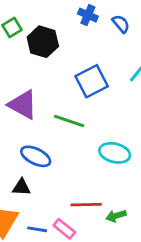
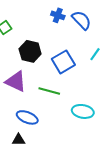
blue semicircle: (121, 24) -> (81, 20), size x1.5
black hexagon: (43, 42) -> (30, 51), moved

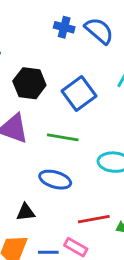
blue ellipse: (27, 117) -> (55, 180), moved

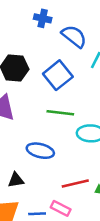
blue semicircle: (99, 31) -> (74, 36), moved
green line: (63, 137) -> (60, 113), moved

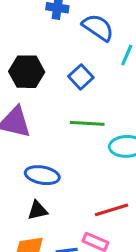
blue square: (58, 75) -> (81, 77), size x0.7
blue ellipse: (40, 151) -> (42, 175), moved

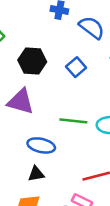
green line: (87, 123) -> (73, 121), moved

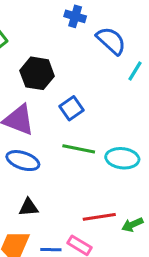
blue square: (76, 67) -> (71, 108), moved
blue ellipse: (41, 145) -> (23, 161), moved

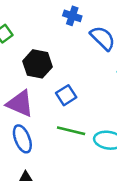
blue ellipse: (23, 161) -> (22, 139), turned 48

